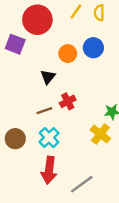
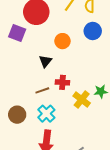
blue circle: (93, 48) -> (93, 31), moved
red cross: (68, 101) -> (62, 82), turned 32
yellow cross: (100, 134) -> (82, 100), moved

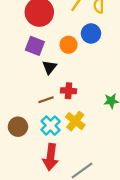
blue circle: (93, 31) -> (91, 33), moved
purple square: (17, 33) -> (35, 46), moved
yellow cross: (82, 100) -> (75, 121), moved

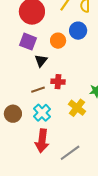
yellow cross: (75, 121) -> (77, 108), moved

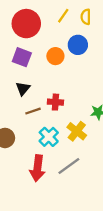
black triangle: (41, 61) -> (23, 89), moved
cyan cross: (42, 113) -> (49, 137), moved
gray line: (70, 153) -> (69, 166), moved

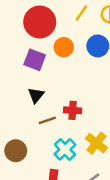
orange circle: (55, 56) -> (64, 47), moved

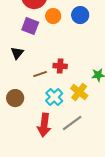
black triangle: (36, 95) -> (17, 53), moved

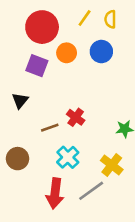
red cross: (60, 66) -> (76, 117), turned 32
yellow cross: (79, 92) -> (112, 165), moved

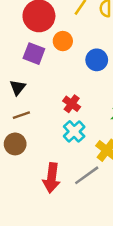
blue circle: (101, 52) -> (97, 60), moved
brown line: (50, 128) -> (21, 115), moved
cyan cross: (68, 157) -> (74, 131), moved

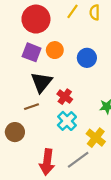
orange circle: (63, 41) -> (55, 50), moved
black triangle: (18, 87) -> (41, 82), moved, size x1.5
brown line: (21, 115) -> (32, 107), moved

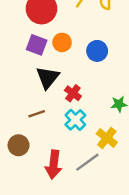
brown line: (32, 107) -> (37, 114), moved
brown circle: (15, 132) -> (19, 145), moved

